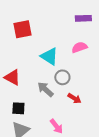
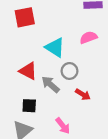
red triangle: (12, 77) -> (28, 71), moved
black square: (18, 108) -> (29, 106), moved

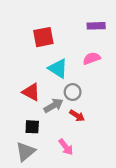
red square: (25, 17) -> (43, 37), moved
gray arrow: (50, 84) -> (53, 105), turned 108
red arrow: (83, 94) -> (77, 116), moved

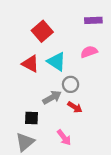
red square: (43, 37) -> (42, 31), turned -30
red triangle: (31, 92) -> (30, 64), moved

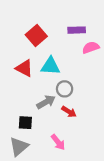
purple rectangle: (93, 20) -> (77, 30), moved
pink semicircle: (89, 52) -> (91, 48), moved
cyan triangle: (56, 62) -> (50, 66), turned -30

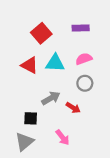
pink semicircle: (91, 48) -> (84, 59), moved
gray circle: (65, 89) -> (85, 83), moved

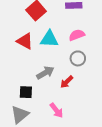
red arrow: (73, 108) -> (67, 82), turned 104

